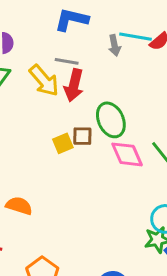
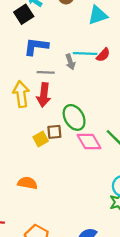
gray line: (67, 61) -> (46, 72), moved
yellow arrow: (44, 81) -> (21, 94), turned -140
orange semicircle: (19, 206) -> (27, 183), moved

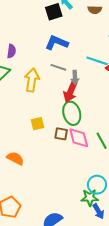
gray arrow: (70, 62) -> (75, 77), moved
red arrow: (44, 95) -> (70, 92), moved
brown square: (54, 132) -> (61, 134), moved

